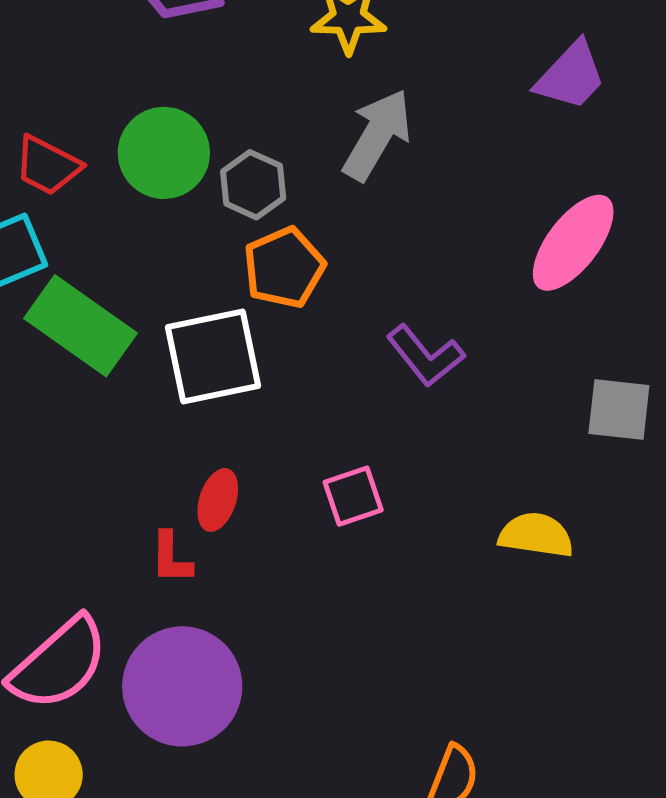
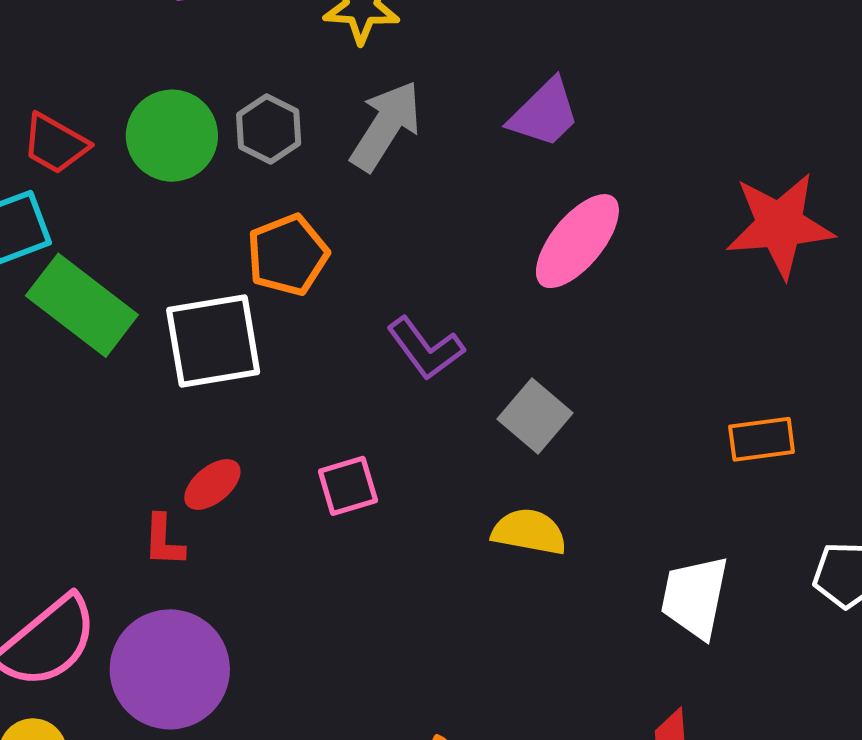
purple trapezoid: (571, 76) -> (544, 113), moved
gray hexagon: (253, 185) -> (269, 129), moved
gray square: (619, 410) -> (535, 416), moved, turned 32
red ellipse: (218, 500) -> (212, 484), turned 30

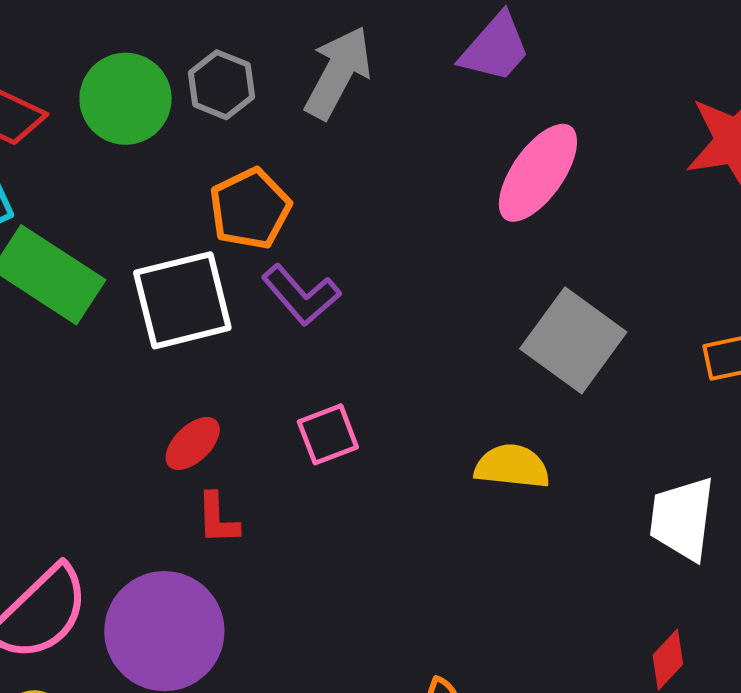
purple L-shape: (425, 348) -> (301, 295), moved
gray square: (535, 416) -> (573, 340), moved, size x1.4
red L-shape: (164, 540) -> (218, 519), moved

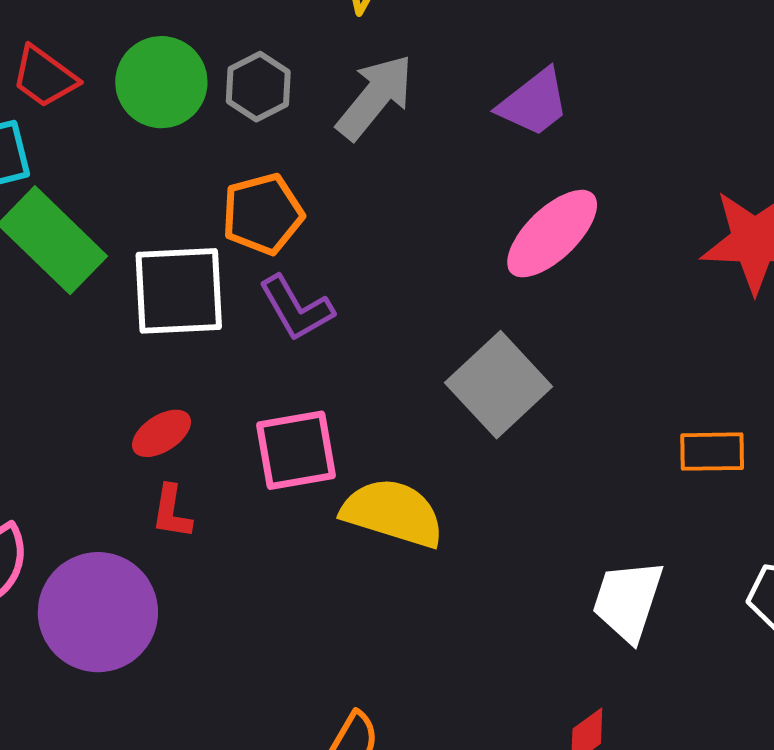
gray square: (573, 340) -> (499, 385), moved
pink square: (328, 434) -> (296, 450), size x1.4
yellow semicircle: (512, 466) -> (393, 513), moved, size x1.4

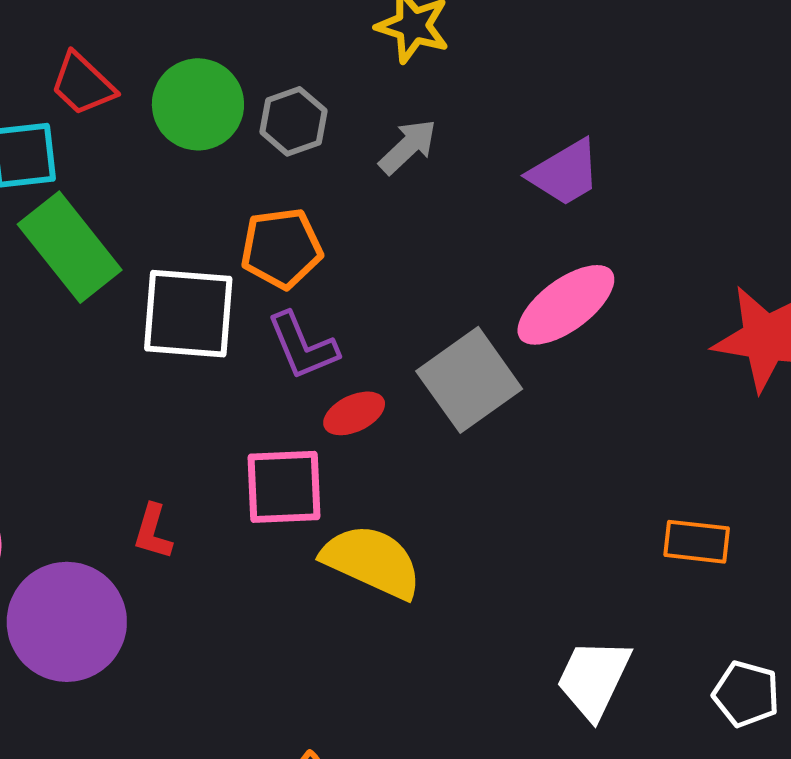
gray arrow: (375, 97) -> (408, 147), size x0.7
gray square: (499, 385) -> (469, 380), moved
red ellipse: (162, 433) -> (354, 413), moved

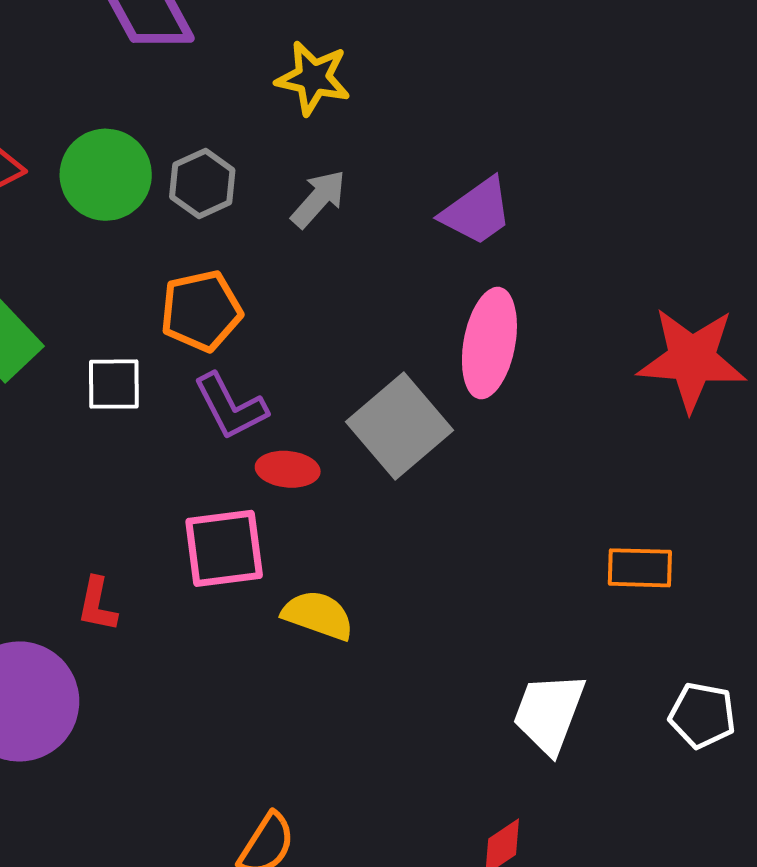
pink ellipse: (566, 305) -> (489, 343), turned -38
white square: (188, 314) -> (114, 384), size x0.6
red ellipse: (354, 413) -> (288, 469), turned 36
yellow semicircle: (372, 561) -> (318, 615), size x0.7

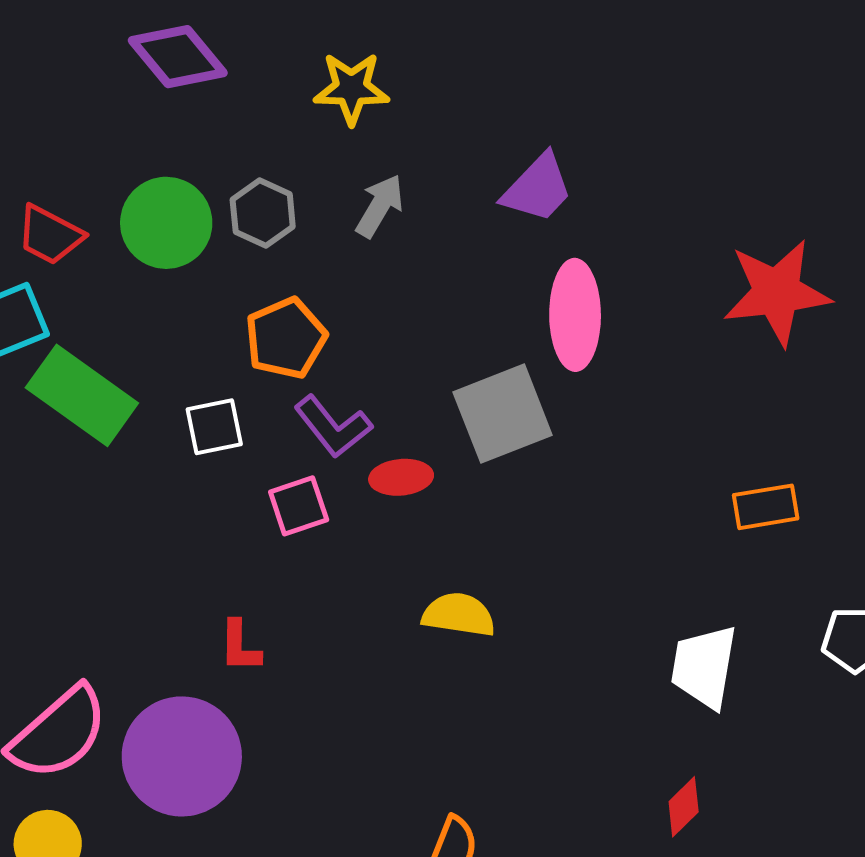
gray square: (399, 426) -> (503, 414), turned 30
pink square: (224, 548) -> (299, 506), moved, size x0.7

